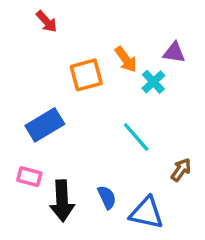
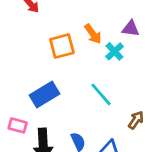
blue rectangle: (45, 125) -> (44, 94), moved

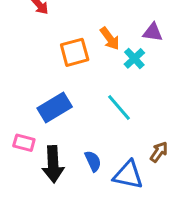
brown arrow: (136, 120) -> (159, 152), moved

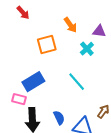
orange arrow: (110, 38) -> (70, 25), moved
pink rectangle: (24, 143) -> (19, 99), moved

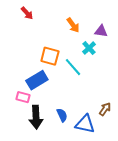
orange square: (47, 45) -> (50, 56), moved, turned 30
cyan line: (77, 82) -> (73, 67), moved

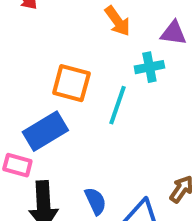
cyan cross: (89, 48) -> (149, 67), turned 32
cyan line: (73, 67) -> (117, 105), turned 60

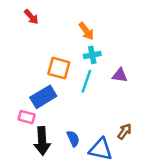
purple triangle: (173, 33) -> (120, 75), moved
cyan cross: (149, 67) -> (92, 55), moved

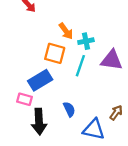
orange arrow: (86, 31) -> (66, 31), moved
purple triangle: (120, 75) -> (112, 60), size x1.5
blue semicircle: (73, 139) -> (69, 109), moved

